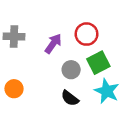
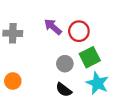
purple arrow: (53, 44) -> (53, 27), moved, turned -84

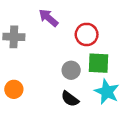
purple arrow: (53, 27) -> (48, 18), moved
green square: (90, 57) -> (98, 63), turned 30

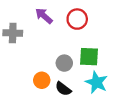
red circle: (87, 34) -> (77, 19), moved
orange circle: (14, 89) -> (42, 80), moved

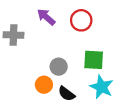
gray circle: (64, 63) -> (59, 67), moved

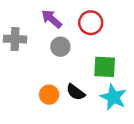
gray circle: (59, 67) -> (60, 47), moved
black semicircle: (67, 94) -> (76, 92), moved

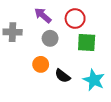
green square: (105, 67) -> (87, 43), moved
orange circle: (49, 95) -> (41, 64), moved

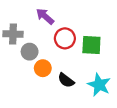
red circle: (75, 19) -> (65, 38), moved
gray circle: (50, 38) -> (30, 52), moved

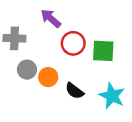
gray circle: (30, 52) -> (27, 70), moved

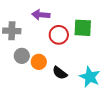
purple arrow: (51, 18) -> (41, 15), turned -36
green square: (103, 51) -> (83, 28), moved

